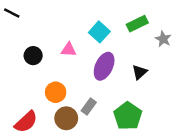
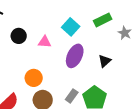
black circle: (33, 56) -> (19, 36), moved
gray rectangle: (89, 106) -> (72, 96), moved

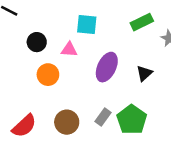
cyan square: (71, 27) -> (87, 25), moved, turned -36
orange circle: (34, 78) -> (48, 75), moved

